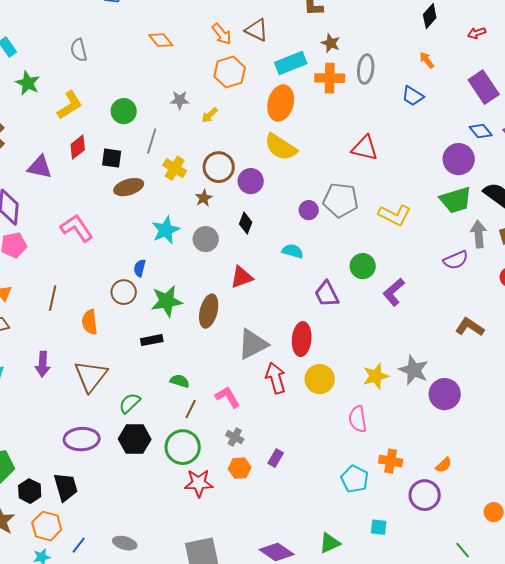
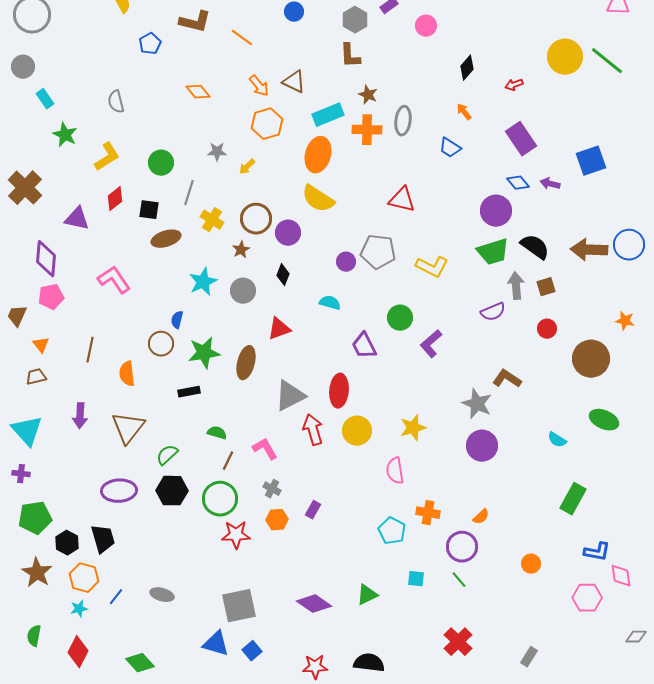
gray star: (414, 370) -> (477, 404), moved
green line: (463, 550) -> (459, 580), moved

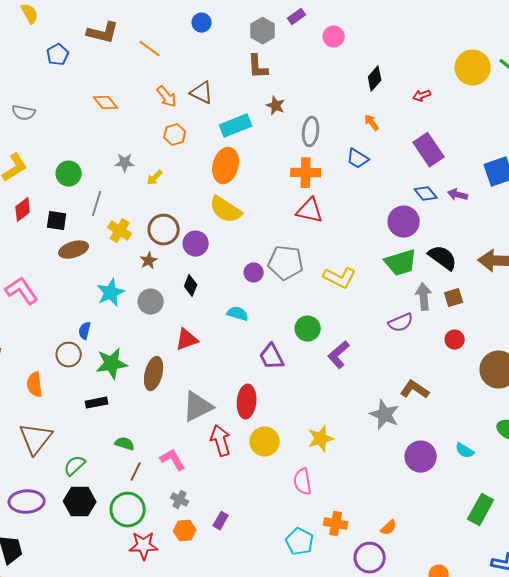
gray semicircle: (116, 102) -> (24, 113), turned -65
orange hexagon: (267, 124) -> (175, 135), size x0.7
orange cross: (367, 130) -> (306, 173), moved
purple circle: (482, 446) -> (421, 457), moved

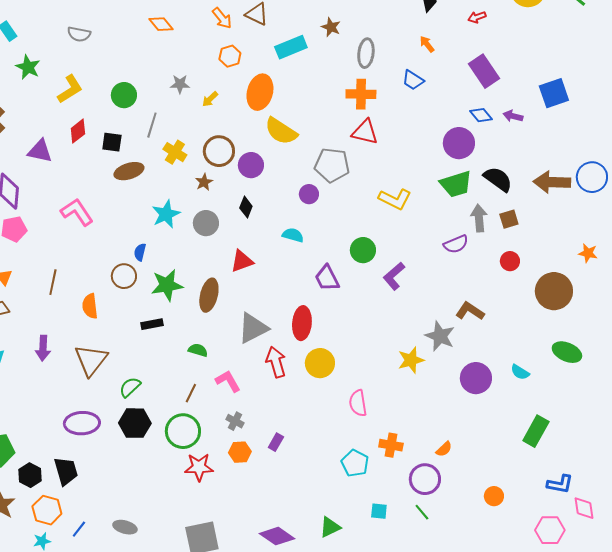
orange ellipse: (226, 166) -> (260, 92), moved
gray pentagon: (286, 263) -> (332, 165), moved
yellow star: (321, 439) -> (411, 360), moved
green semicircle: (125, 444) -> (198, 350), moved

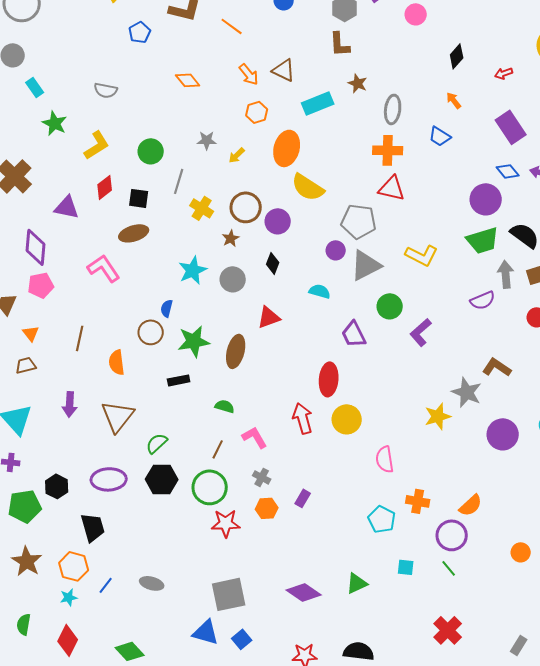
brown ellipse: (129, 171) -> (134, 233), moved
gray triangle: (253, 328) -> (366, 265), moved
orange semicircle: (444, 449) -> (471, 505), size x1.4
black hexagon: (30, 475) -> (57, 486), moved

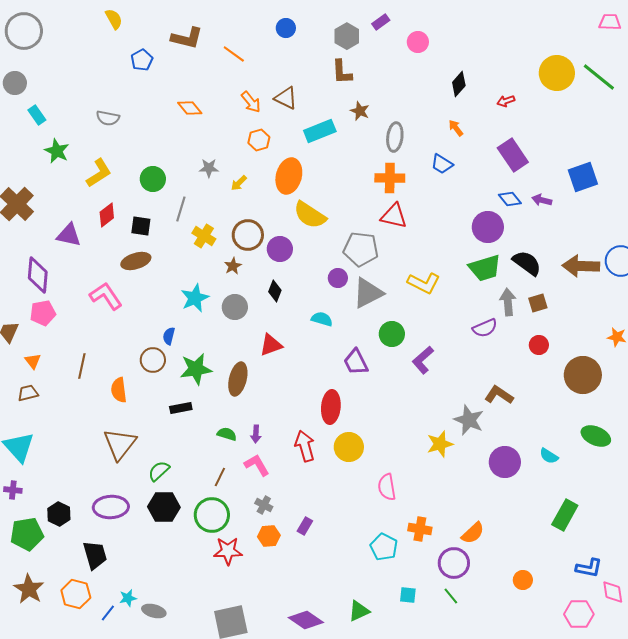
purple arrow: (70, 404) -> (256, 434), moved, size x0.7
cyan star: (69, 597) -> (128, 598), moved

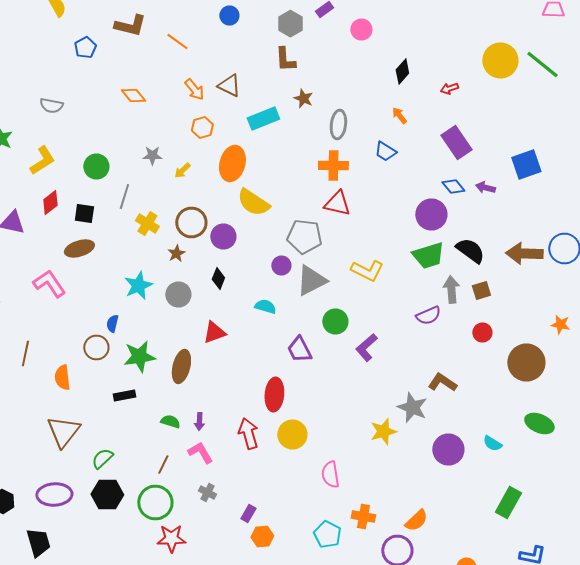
orange hexagon: (269, 536) -> (262, 536), moved

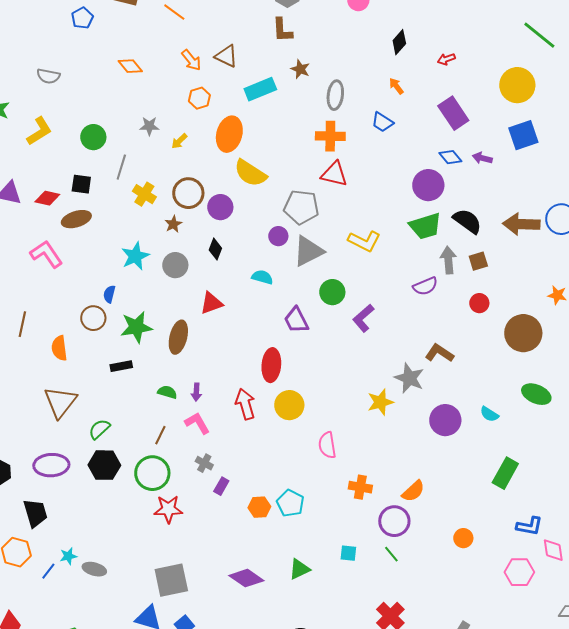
yellow circle: (500, 60) -> (517, 85), moved
red diamond: (50, 202) -> (47, 198), moved, turned 50
purple rectangle: (248, 514) -> (221, 486), moved
cyan pentagon: (327, 534) -> (290, 503), moved

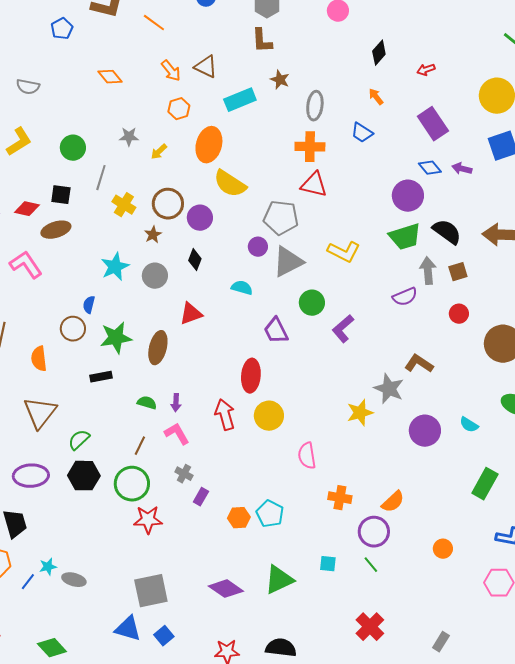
green triangle: (299, 569) -> (279, 580), size x1.4

